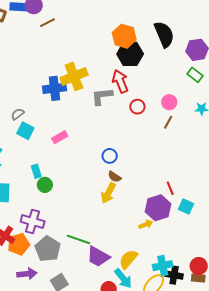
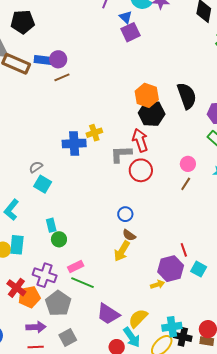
brown line: (48, 23) -> (62, 77), moved
yellow cross: (74, 76) -> (94, 133), size x0.6
red circle: (137, 107) -> (141, 170), moved, size x1.5
pink rectangle: (60, 137) -> (76, 267), moved
green line: (78, 239) -> (82, 283), moved

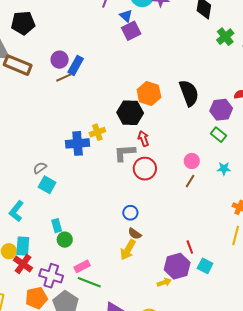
blue rectangle: (44, 60) -> (76, 65), moved, turned -66
black hexagon: (152, 113) -> (130, 113), moved
red arrow: (140, 140) -> (143, 139), size x0.7
red cross: (16, 288) -> (23, 264), moved

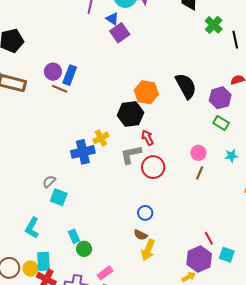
brown line: (64, 78) -> (60, 89), turned 56
brown semicircle: (135, 234) -> (141, 235), moved

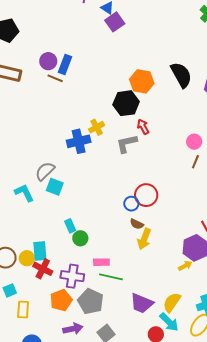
red circle: (153, 167) -> (146, 195), moved
gray semicircle: (49, 182) -> (45, 171), size x1.5
blue circle: (145, 213) -> (131, 204), moved
cyan L-shape: (32, 228) -> (24, 193), moved, turned 125
pink rectangle: (105, 273) -> (101, 262), turned 35

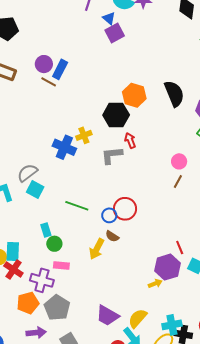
blue cross: (79, 141) -> (64, 147), turned 30
yellow arrow: (144, 239) -> (97, 249), moved
pink rectangle: (101, 262) -> (61, 265), moved
green line: (111, 277) -> (77, 206), moved

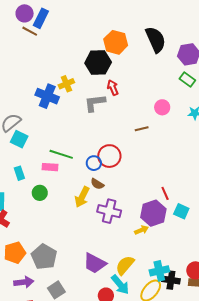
brown line: (178, 182) -> (142, 129), moved, turned 48
cyan rectangle: (46, 230) -> (19, 173), moved
pink rectangle: (61, 265) -> (50, 167), moved
purple cross: (42, 280) -> (109, 211), moved

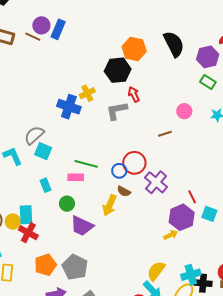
brown line: (30, 31) -> (33, 37), moved
purple cross: (109, 211) -> (156, 182), moved, turned 30
purple trapezoid: (95, 263) -> (82, 226), moved

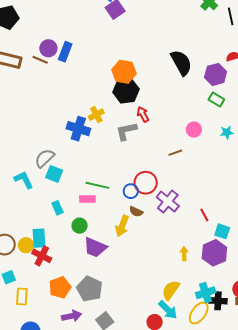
orange hexagon: (134, 49) -> (124, 72), moved
purple hexagon: (182, 217) -> (214, 253), moved
yellow arrow: (171, 235) -> (184, 254), turned -64

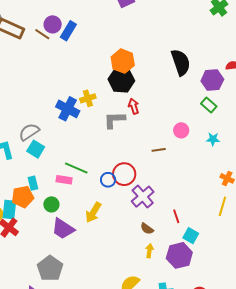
brown semicircle: (136, 212) -> (147, 229), moved
orange pentagon: (60, 287) -> (23, 197), moved

